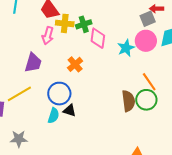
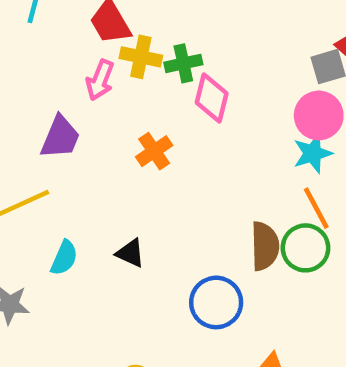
cyan star: (126, 48) -> (313, 153), moved
blue circle: (59, 94) -> (216, 302), moved
cyan semicircle: (54, 116) -> (64, 258), moved

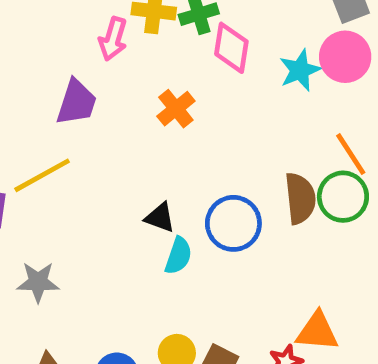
cyan star: (313, 153) -> (300, 70), moved
cyan semicircle: (64, 258) -> (178, 256), moved
blue circle: (216, 302) -> (233, 223), moved

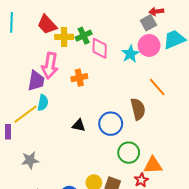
pink arrow: (113, 39) -> (50, 66), moved, size x1.4
orange cross: (176, 109) -> (79, 78), turned 35
green circle: (343, 197) -> (129, 153), moved
cyan semicircle: (178, 256) -> (43, 103), moved

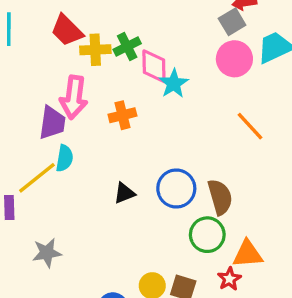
cyan star: (130, 54) -> (174, 84), moved
brown semicircle: (138, 109) -> (220, 197), moved
black triangle: (79, 125) -> (124, 193), turned -32

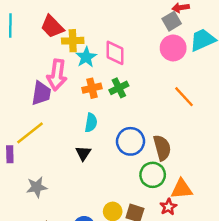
green cross: (127, 47) -> (119, 88), moved
cyan star: (174, 84) -> (86, 57), moved
cyan semicircle: (65, 158) -> (91, 123), moved
black triangle: (124, 193) -> (83, 153), moved, turned -35

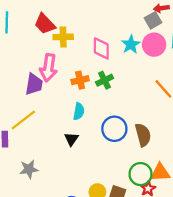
cyan star: (86, 57) -> (131, 44), moved
green circle: (153, 175) -> (141, 174), moved

